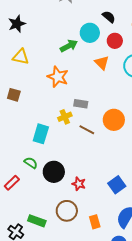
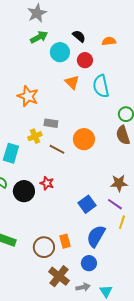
green arrow: (69, 46) -> (39, 37), moved
red star: (79, 184) -> (47, 183), moved
brown circle: (67, 211) -> (44, 247), moved

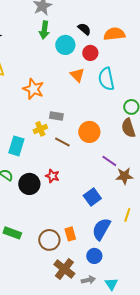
green arrow: (39, 37) -> (44, 30), turned 126
orange semicircle: (109, 41) -> (114, 34), size x1.5
purple line: (115, 204) -> (109, 161), moved

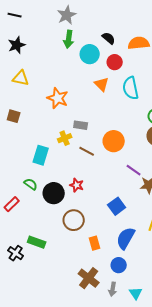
brown circle: (49, 240) -> (74, 220), moved
gray arrow: (88, 280) -> (113, 289), turned 112

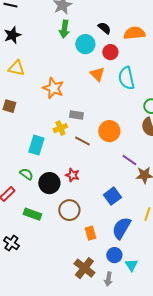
green rectangle: (37, 242) -> (32, 214), moved
cyan triangle: (136, 293) -> (131, 265), moved

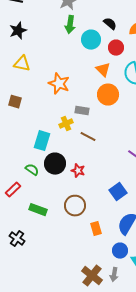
orange circle: (109, 131) -> (108, 95), moved
black circle: (49, 183) -> (55, 164), moved
brown cross: (84, 268) -> (92, 276), moved

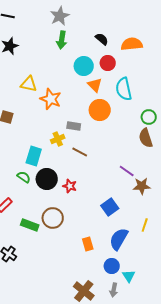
cyan circle: (91, 40) -> (84, 66), moved
yellow triangle: (22, 64) -> (29, 84), moved
green semicircle: (32, 170) -> (24, 177), moved
brown circle: (75, 206) -> (53, 218), moved
gray arrow: (114, 275) -> (114, 290), moved

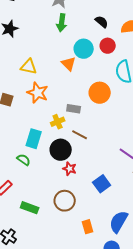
orange triangle: (95, 85) -> (69, 64), moved
orange star: (51, 99) -> (38, 93), moved
black circle: (47, 179) -> (61, 150), moved
blue square: (110, 207) -> (102, 184), moved
brown circle: (53, 218) -> (65, 201), moved

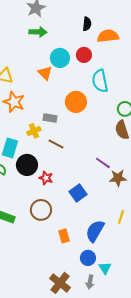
black semicircle: (102, 22) -> (87, 24), moved, turned 56
green arrow: (62, 23) -> (38, 32), turned -96
black circle: (61, 150) -> (27, 165), moved

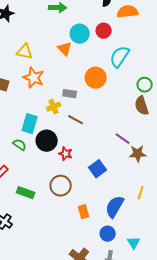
cyan semicircle: (100, 81) -> (120, 57), turned 45
cyan triangle: (105, 268) -> (134, 243), moved

